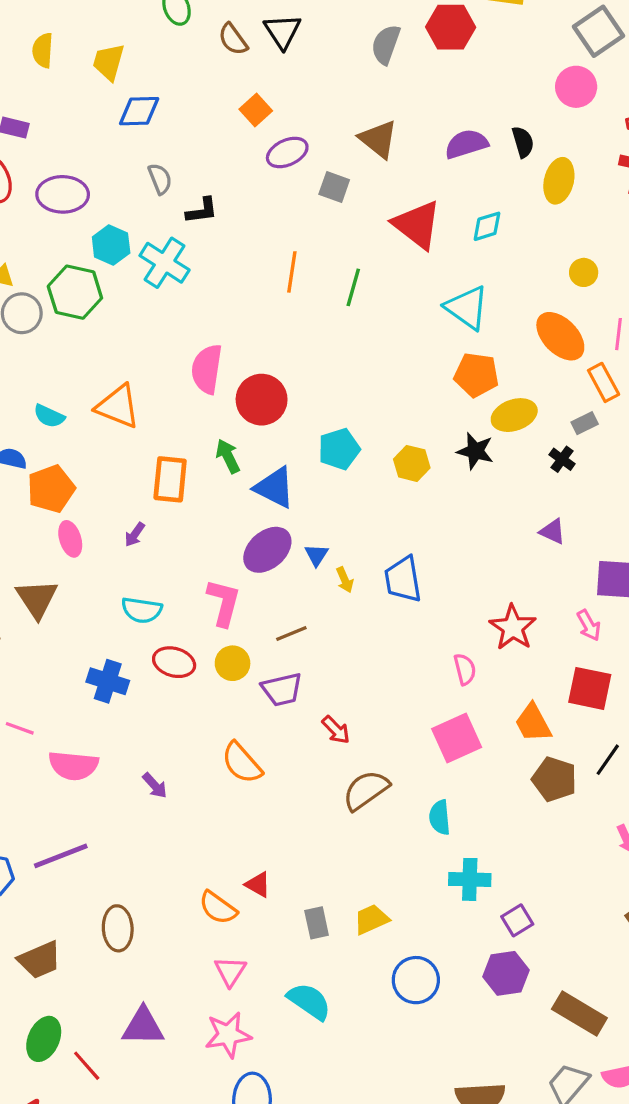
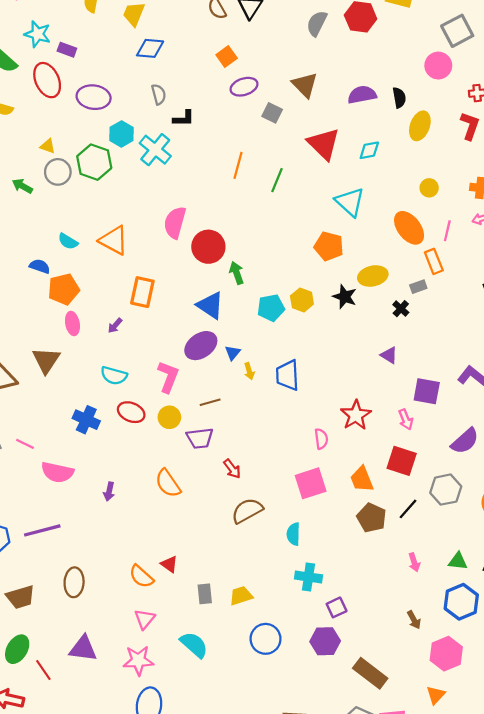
orange pentagon: (476, 375) -> (329, 246), moved
cyan pentagon: (339, 449) -> (271, 308), moved
green arrow: (228, 456) -> (237, 273), moved
purple arrow: (155, 786) -> (109, 492), turned 48

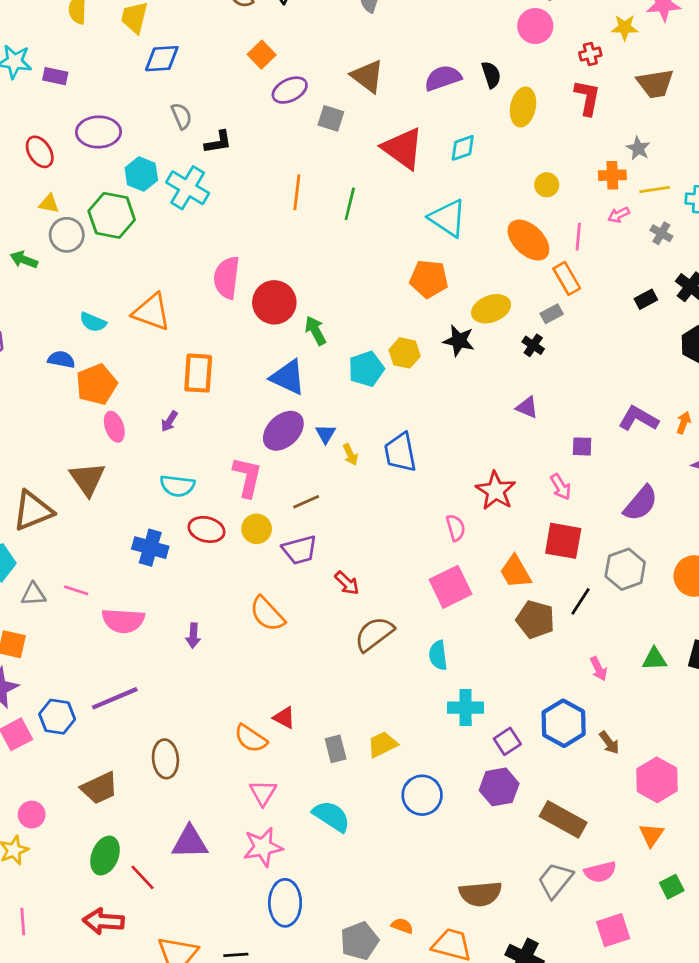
red ellipse: (47, 80) -> (40, 152), moved, size x0.7
purple square: (427, 391) -> (582, 446), size x0.6
blue hexagon: (461, 602) -> (564, 723), moved

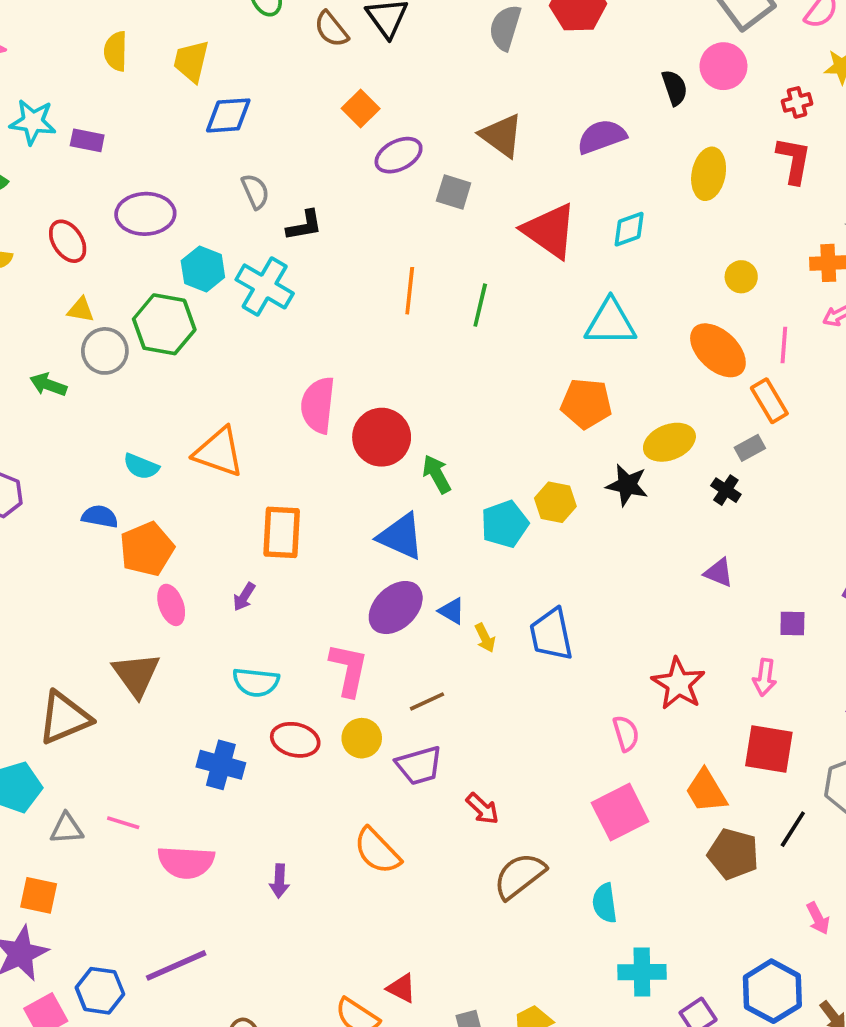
black semicircle: (491, 75) -> (675, 88), moved
cyan triangle: (448, 218) -> (610, 322), turned -33
blue triangle: (326, 434) -> (452, 611), turned -30
pink arrow: (561, 487) -> (765, 677), turned 40

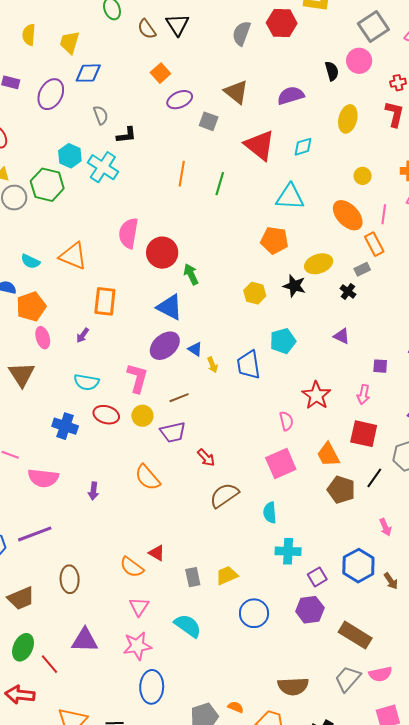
purple ellipse: (145, 214) -> (51, 94), moved, turned -64
cyan pentagon: (505, 524) -> (283, 341), moved

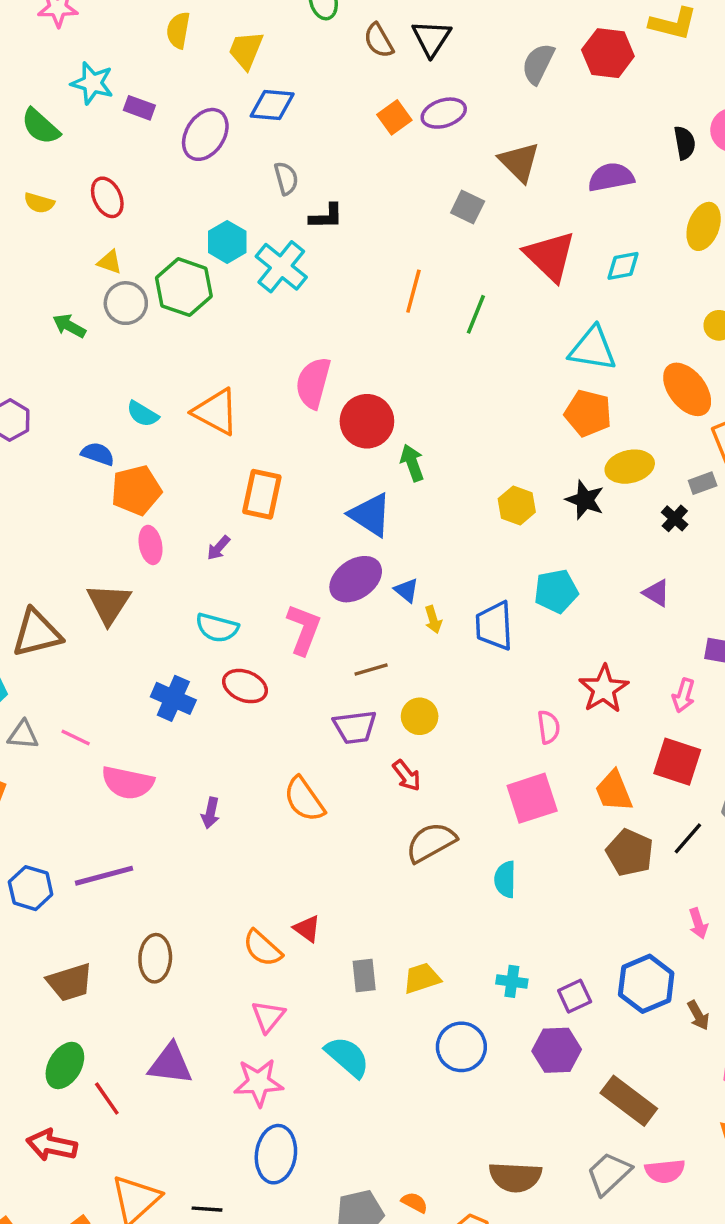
purple ellipse: (180, 100) -> (444, 113), moved
orange pentagon: (275, 240) -> (588, 413), moved
yellow circle: (142, 416) -> (420, 716), moved
cyan cross: (288, 551) -> (512, 981), moved, size x0.7

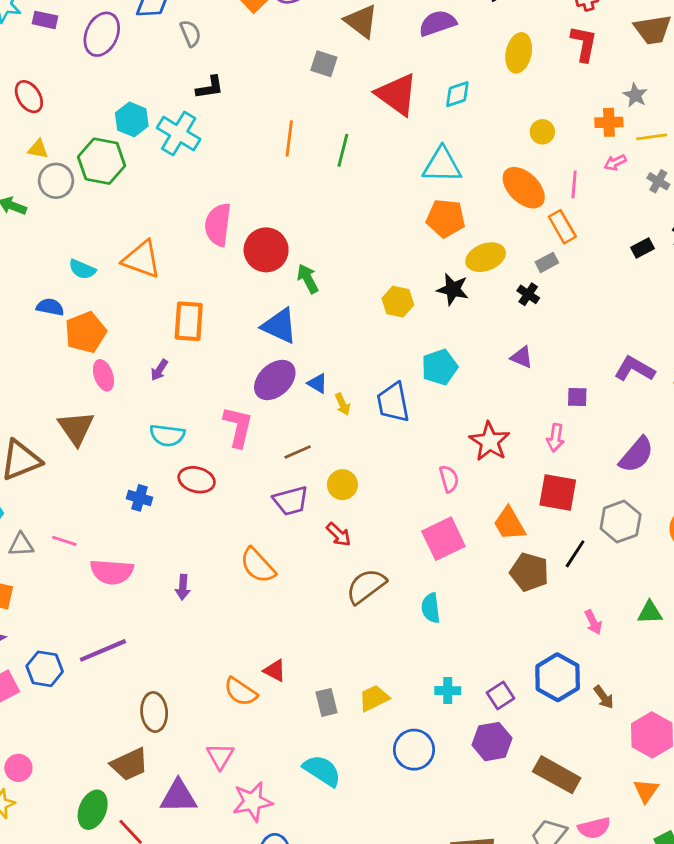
gray semicircle: (286, 178) -> (190, 33), moved
blue cross: (173, 698) -> (140, 498), size x0.7
brown trapezoid: (70, 982) -> (129, 764), moved
pink triangle: (268, 1016) -> (220, 756), moved

